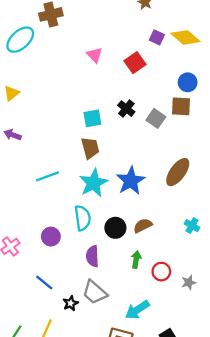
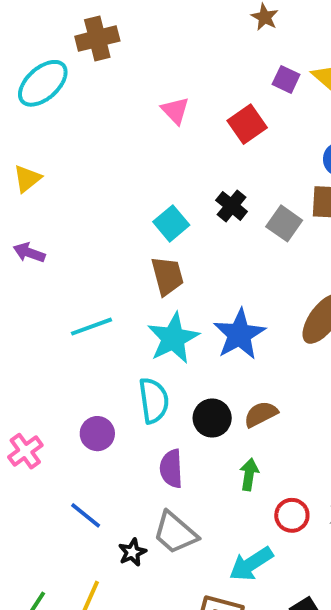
cyan square: (92, 118) -> (171, 223), turned -30
red circle: (161, 272) -> (292, 515), moved

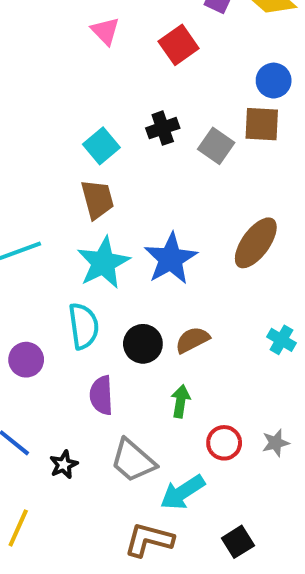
black cross: (232, 206) -> (163, 128), turned 32
gray trapezoid: (175, 533) -> (133, 461), moved
black star: (132, 552) -> (64, 465), moved

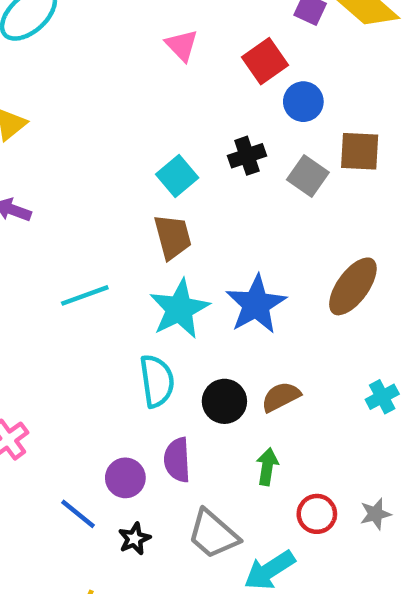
blue circle: (274, 81) -> (303, 102), moved
cyan cross: (281, 340) -> (382, 397), turned 32
purple circle: (26, 360) -> (125, 478), moved

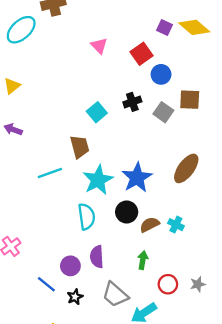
brown trapezoid: (173, 237) -> (80, 147), moved
cyan cross: (382, 397) -> (176, 225), moved, turned -35
black circle: (224, 401) -> (127, 212), moved

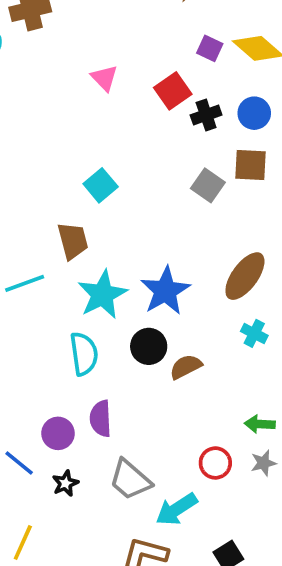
blue circle: (161, 74) -> (254, 113), moved
black cross: (132, 102) -> (206, 115), moved
cyan cross: (176, 225) -> (254, 333), moved
green arrow: (143, 260) -> (260, 424), moved, turned -96

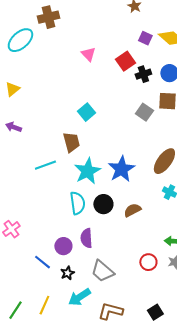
black circle: (149, 346) -> (103, 204), moved
cyan arrow: (176, 509) -> (79, 297), moved

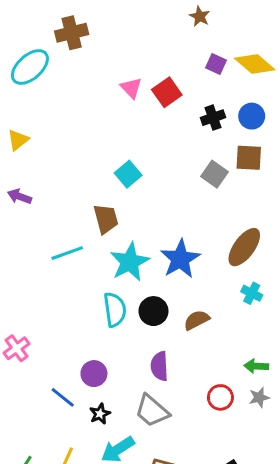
red square: (125, 61) -> (167, 92), moved
purple semicircle: (86, 238) -> (159, 366), moved

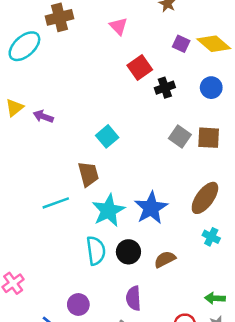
pink triangle: (131, 88) -> (118, 26), moved
black cross: (213, 118) -> (165, 88), moved
brown square: (249, 158) -> (209, 138), moved
purple arrow: (20, 196) -> (43, 116), moved

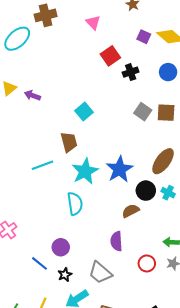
black circle: (128, 252) -> (146, 191), moved
purple semicircle: (133, 298) -> (116, 241), moved

